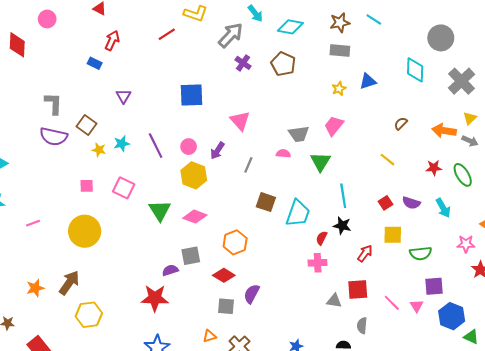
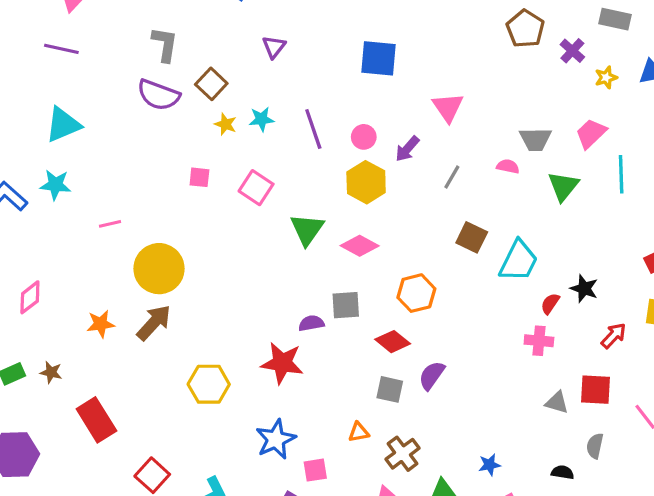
purple cross: (243, 63) -> (572, 51), moved
cyan line: (343, 196) -> (621, 174), moved
yellow circle: (85, 231) -> (159, 269), moved
yellow hexagon: (89, 315) -> (209, 384), moved

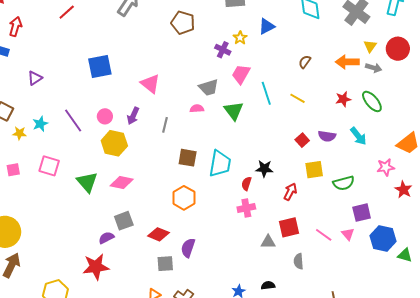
purple triangle: (274, 47) -> (35, 78), turned 35
purple cross: (572, 51) -> (223, 50), moved
orange hexagon: (416, 293) -> (184, 198), moved
black semicircle: (563, 472) -> (268, 285), moved

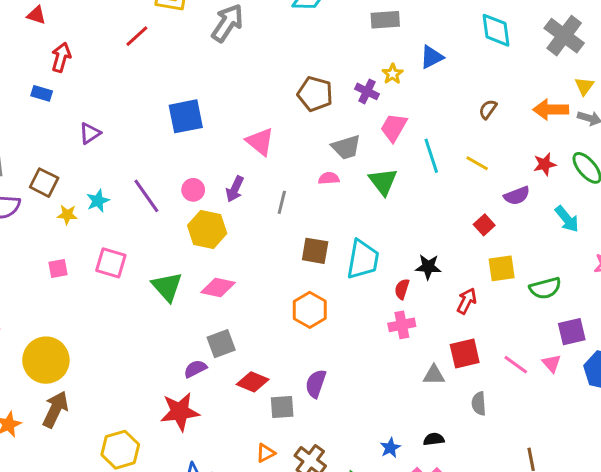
brown pentagon: (183, 23) -> (315, 94), moved
purple semicircle: (327, 136) -> (517, 196), moved, turned -30
red diamond: (158, 234) -> (253, 382), moved

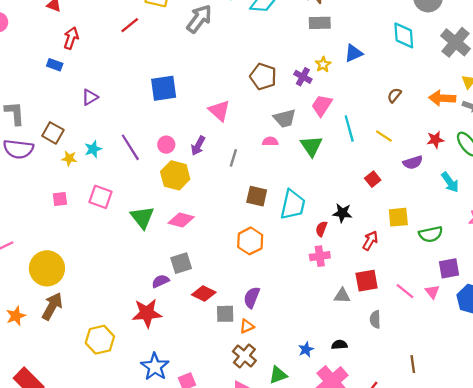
red square: (484, 225) -> (373, 179), moved
orange triangle: (266, 453) -> (247, 326), moved

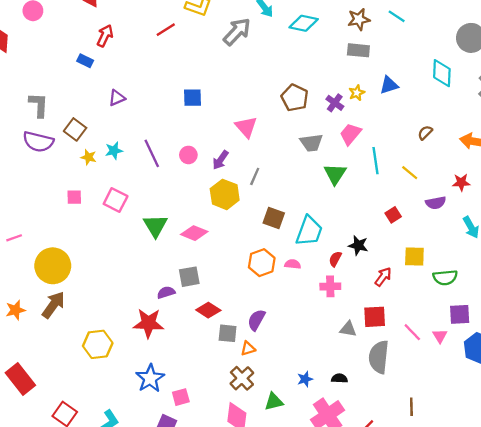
blue square: (164, 88) -> (193, 98), size x0.7
pink semicircle: (270, 141) -> (293, 264), moved
yellow hexagon: (175, 175) -> (225, 194), moved
gray semicircle: (375, 319) -> (379, 357), size x1.8

